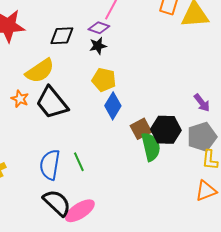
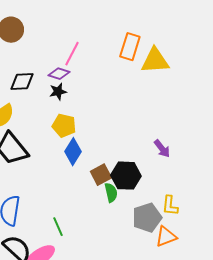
gray pentagon: (202, 137) -> (147, 218), moved
green semicircle: (151, 147) -> (111, 193), size x0.7
green line: (79, 162) -> (58, 227), moved

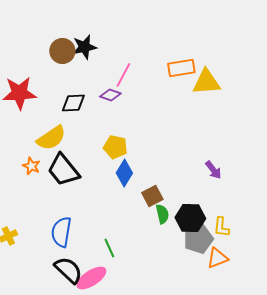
orange rectangle: (130, 47) -> (181, 68), turned 64
black star: (58, 92) -> (84, 47), moved, size x1.4
black hexagon: (126, 176) -> (190, 218), moved

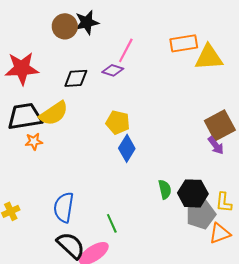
orange star: (31, 166) -> (34, 141), turned -30
black trapezoid: (63, 170) -> (25, 116), moved, turned 120
brown square: (152, 196) -> (220, 125), moved, size x1.4

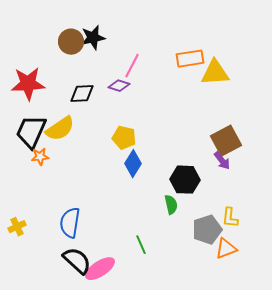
black trapezoid: (25, 116) -> (31, 132), turned -57
black hexagon: (193, 193) -> (185, 180), moved
green line: (112, 223) -> (141, 245), moved

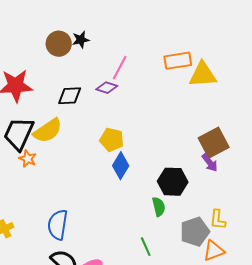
black star: (93, 38) -> (81, 40), size x0.7
orange star: (40, 157) -> (28, 159), turned 30
green line: (141, 245) -> (146, 247), moved

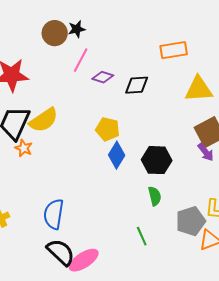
pink line: (120, 68) -> (81, 60), moved
yellow triangle: (203, 75) -> (199, 89), moved
black diamond: (70, 96) -> (137, 85), moved
black hexagon: (173, 182) -> (157, 160), moved

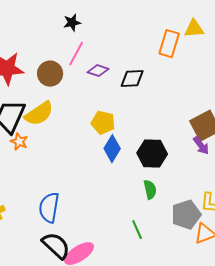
brown circle: (55, 33) -> (50, 74), moved
orange rectangle: (174, 50) -> (169, 44), turned -64
yellow triangle: (199, 89) -> (194, 29), moved, size x0.7

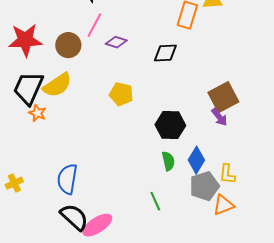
black diamond: (132, 79) -> (165, 53), moved
blue diamond: (112, 149) -> (196, 160), moved

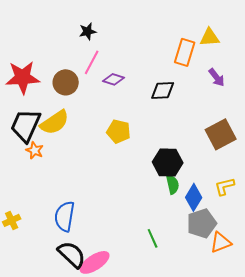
purple arrow: (219, 117) -> (217, 77), moved
green semicircle: (168, 161) -> (173, 184), moved
yellow L-shape: (227, 174) -> (225, 186), moved, turned 70

